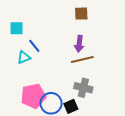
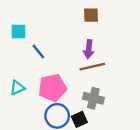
cyan triangle: (24, 57) -> (17, 88), moved
pink pentagon: (33, 96) -> (52, 88), moved

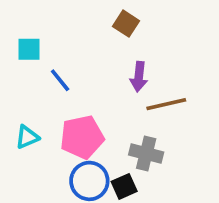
brown square: (91, 15) -> (126, 24), moved, turned 35
brown line: (92, 67) -> (166, 104), moved

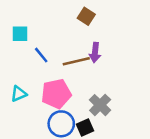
brown line: (166, 104) -> (76, 61), moved
gray cross: (146, 154) -> (100, 105), turned 30

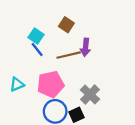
brown square: (86, 16) -> (66, 25), moved
cyan square: (20, 34) -> (36, 36), moved, turned 35

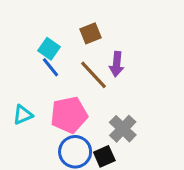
brown square: (66, 25) -> (90, 33), turned 35
brown line: (69, 55) -> (94, 75), turned 60

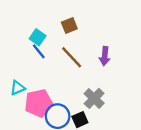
purple arrow: (117, 64) -> (105, 56), moved
pink pentagon: (69, 115) -> (39, 103), moved

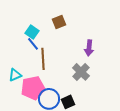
brown line: (72, 57) -> (43, 59), moved, turned 40
gray cross: (94, 98) -> (81, 72), moved

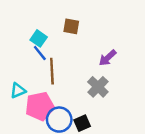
brown square: (59, 22) -> (71, 26), turned 32
purple arrow: (89, 48) -> (108, 58), turned 42

